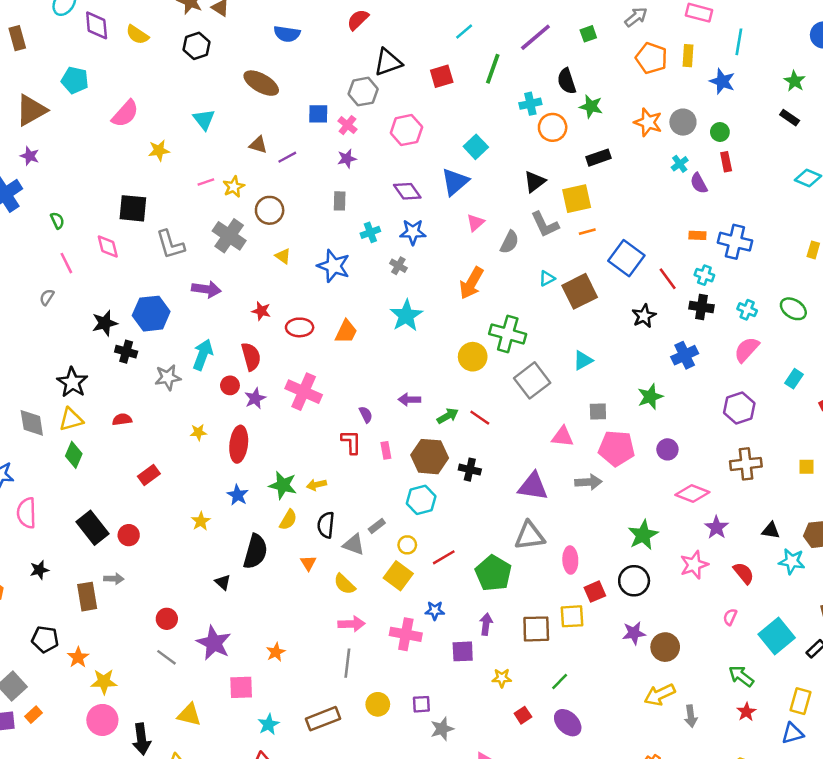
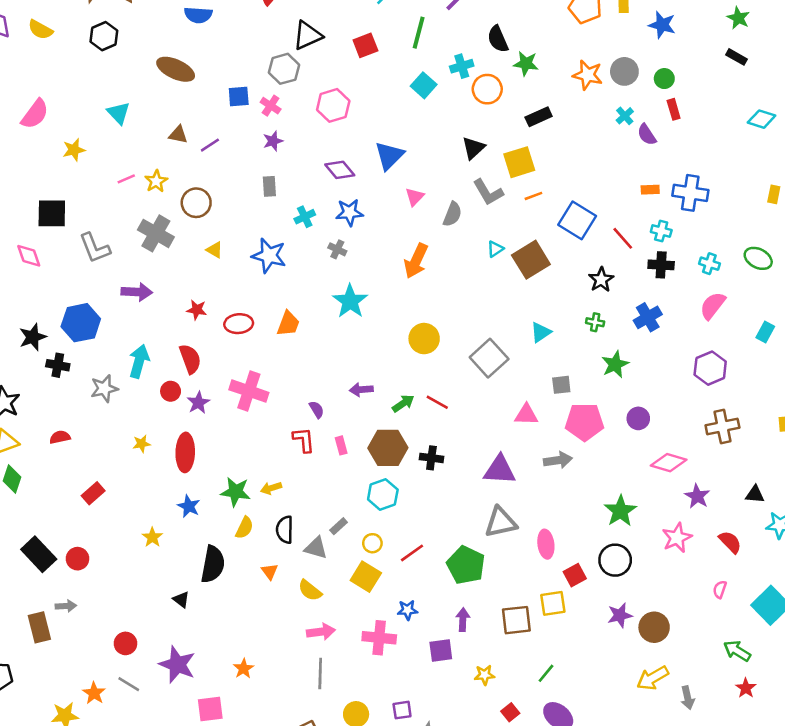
cyan square: (476, 147) -> (424, 85), moved
green cross: (508, 334) -> (595, 322), moved, size x0.5
orange star: (78, 657) -> (94, 693), moved

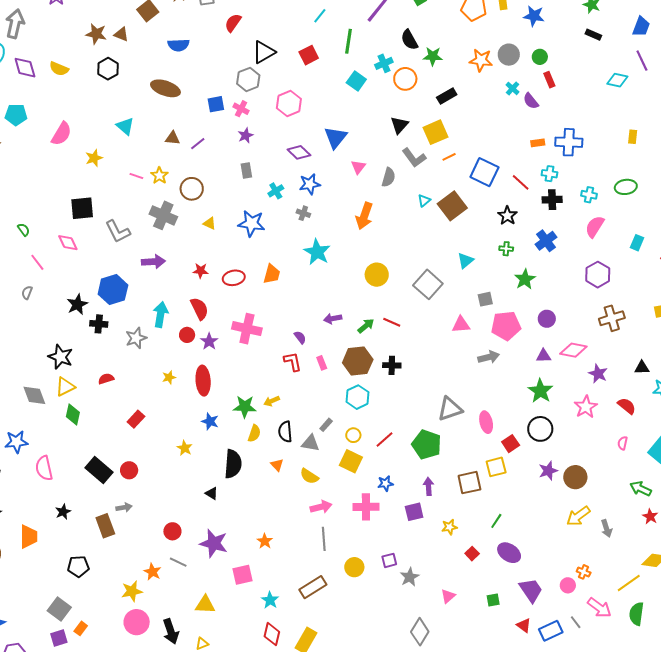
pink line: (126, 179) -> (136, 176), turned 48
green ellipse: (758, 258) -> (626, 187), turned -30
purple triangle: (500, 470) -> (544, 356), moved, size x0.6

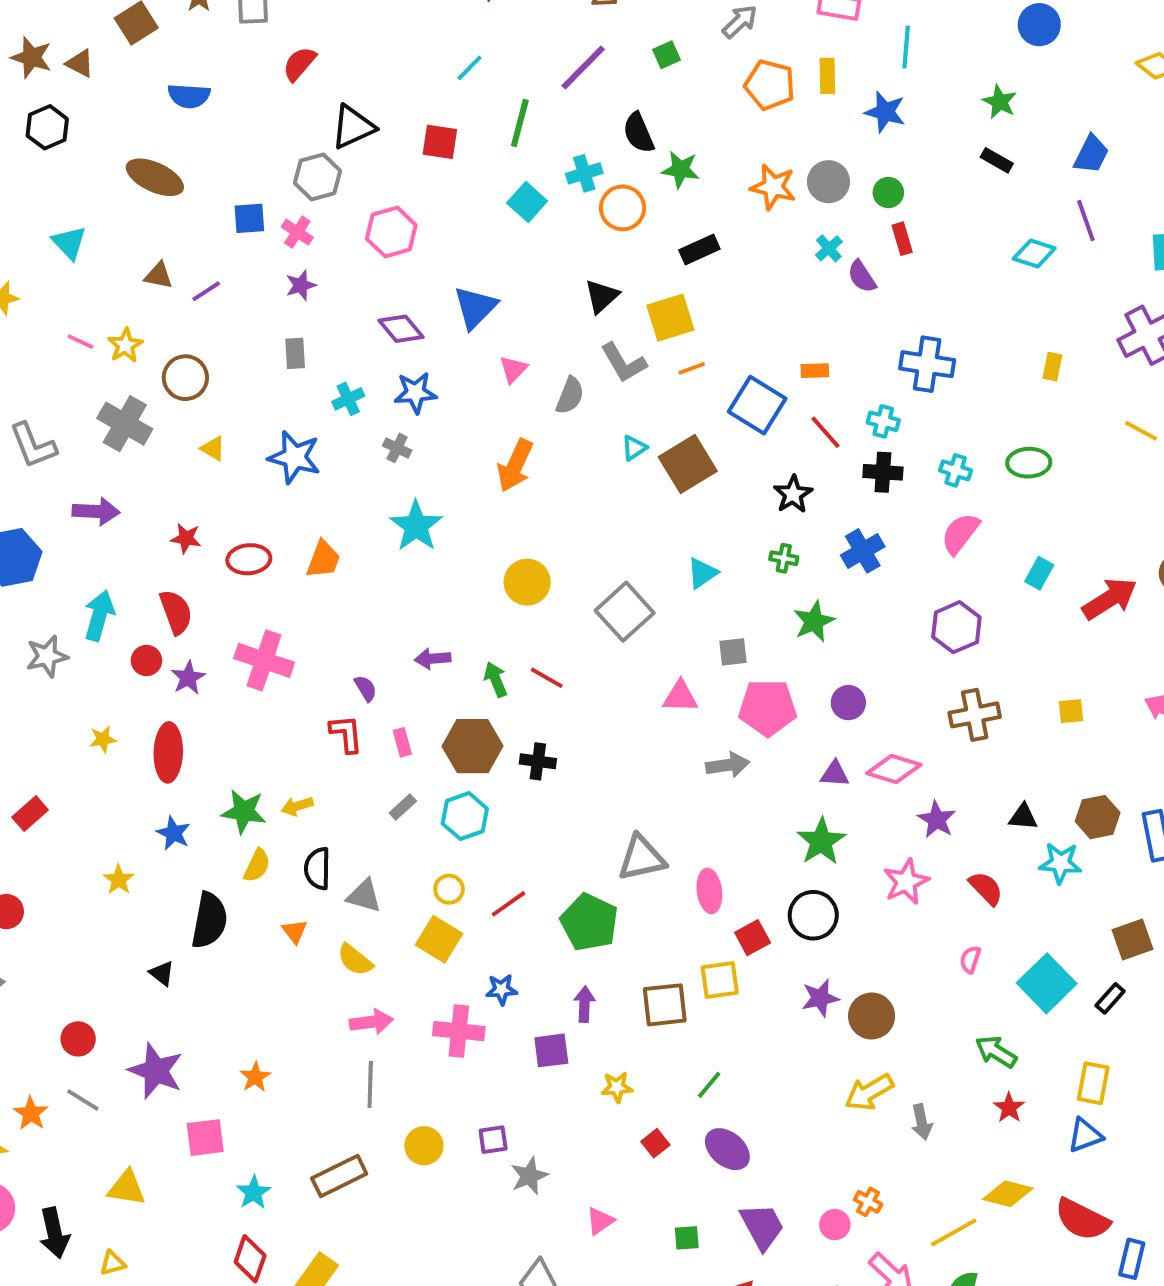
red square: (309, 55) -> (440, 142), turned 30
orange rectangle: (538, 143) -> (815, 371), moved
green arrow: (366, 326) -> (496, 679), turned -78
gray rectangle: (326, 425) -> (403, 807), moved

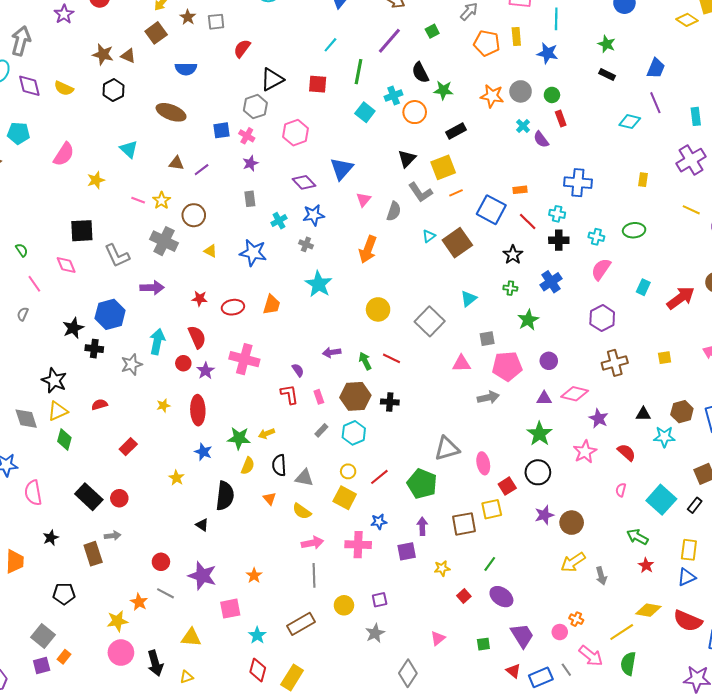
gray star: (529, 1176) -> (375, 633), moved

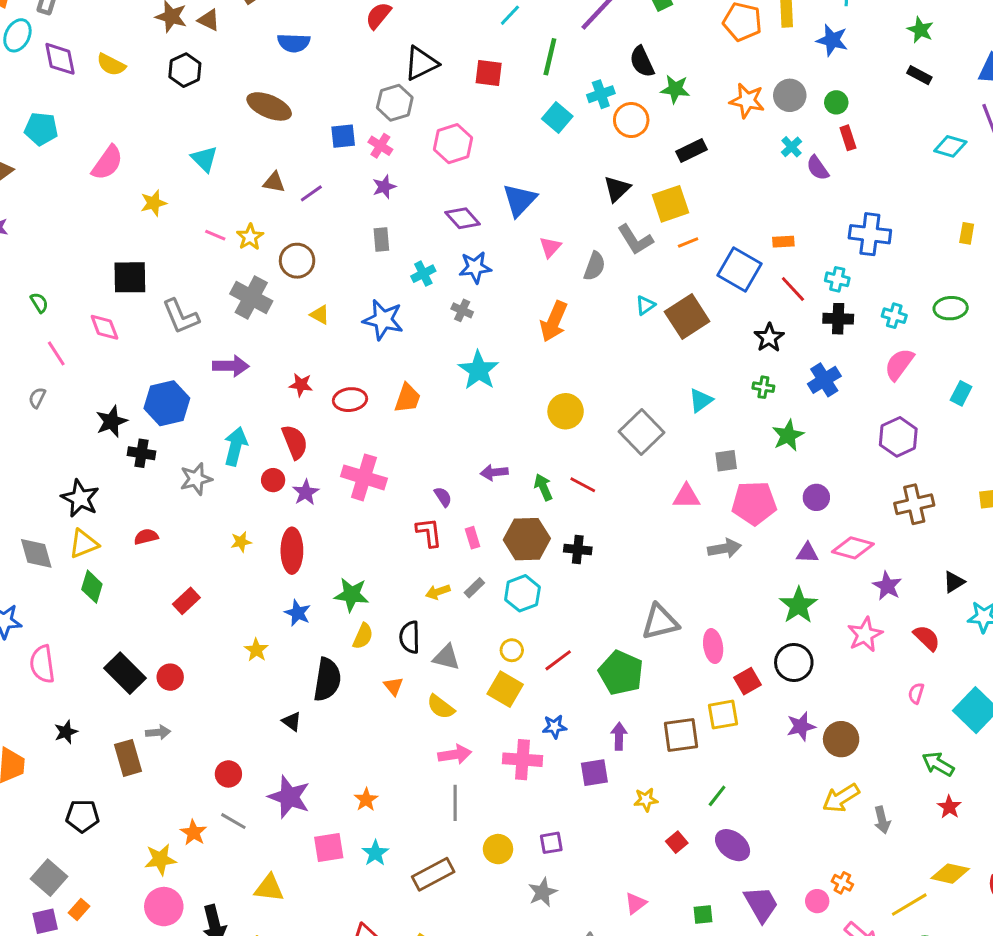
black triangle: (643, 414) -> (954, 582), turned -35
yellow arrow: (266, 434) -> (438, 592), moved
cyan star: (257, 635) -> (375, 853), moved

